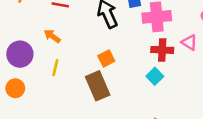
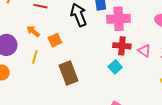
pink triangle: (189, 42) -> (144, 51), moved
orange square: (106, 58) -> (55, 40), moved

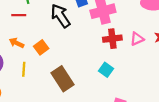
pink triangle: (144, 51) -> (137, 39), turned -48
cyan square: (115, 67) -> (106, 70), moved

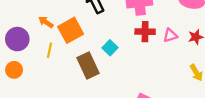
orange square: (41, 47) -> (71, 30), size x1.6
cyan square: (106, 70) -> (110, 48), moved

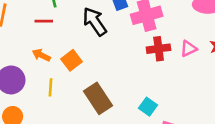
orange square: (71, 30) -> (72, 60), size x0.7
cyan square: (110, 48) -> (148, 107), moved

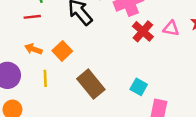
red cross: (159, 49) -> (143, 31), turned -35
pink triangle: (189, 49) -> (171, 28), turned 42

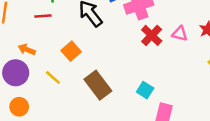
orange arrow: (33, 49) -> (27, 50), moved
yellow line: (45, 78) -> (53, 77), turned -49

